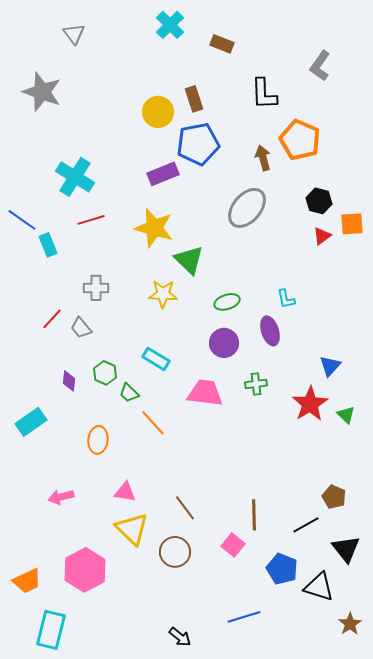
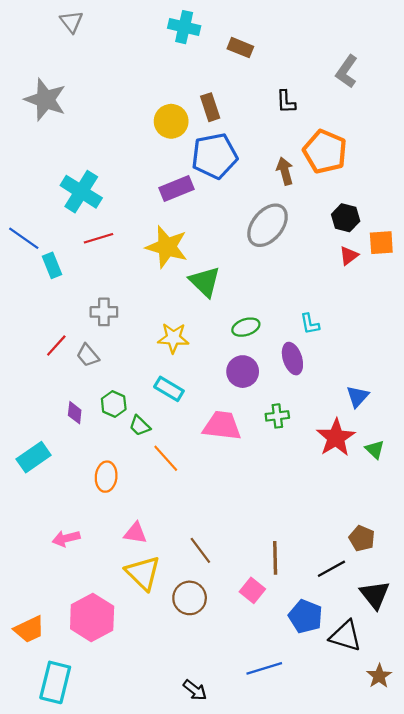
cyan cross: (170, 25) -> (184, 27), turned -32
gray triangle: (74, 34) -> (71, 22), moved
black L-shape: (264, 94) -> (286, 102), size x0.7
yellow star: (163, 294) -> (173, 338), moved

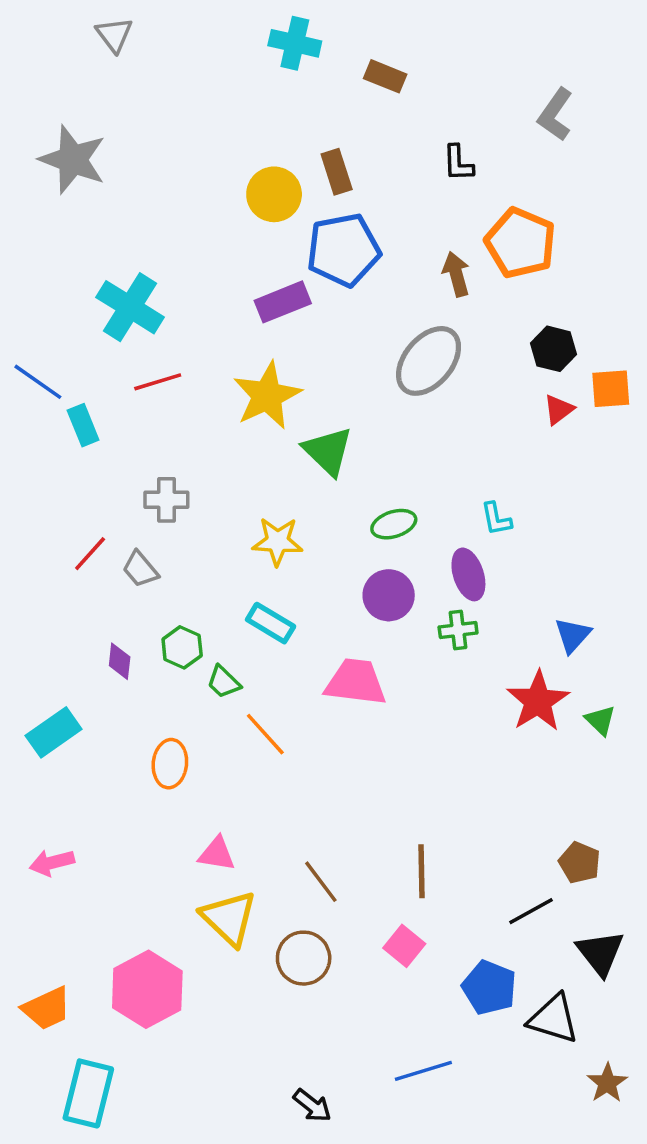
yellow star: (167, 247) -> (267, 396), turned 30
green cross: (277, 416) -> (458, 630), moved
pink arrow: (66, 538) -> (52, 863), moved
brown line: (275, 558) -> (422, 871), moved

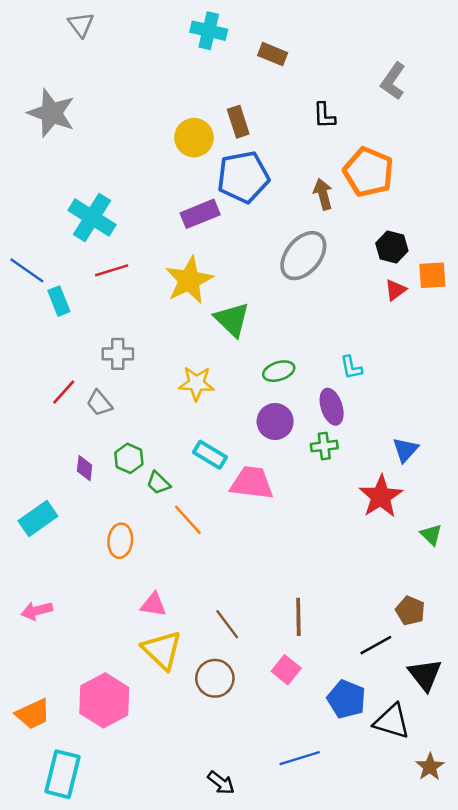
cyan rectangle: (271, 623) -> (210, 455), moved
green triangle: (600, 720) -> (431, 535), moved

